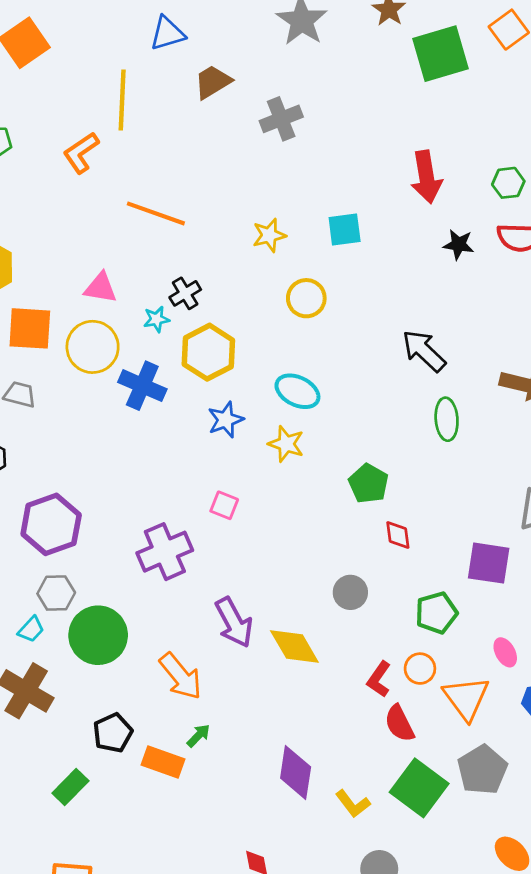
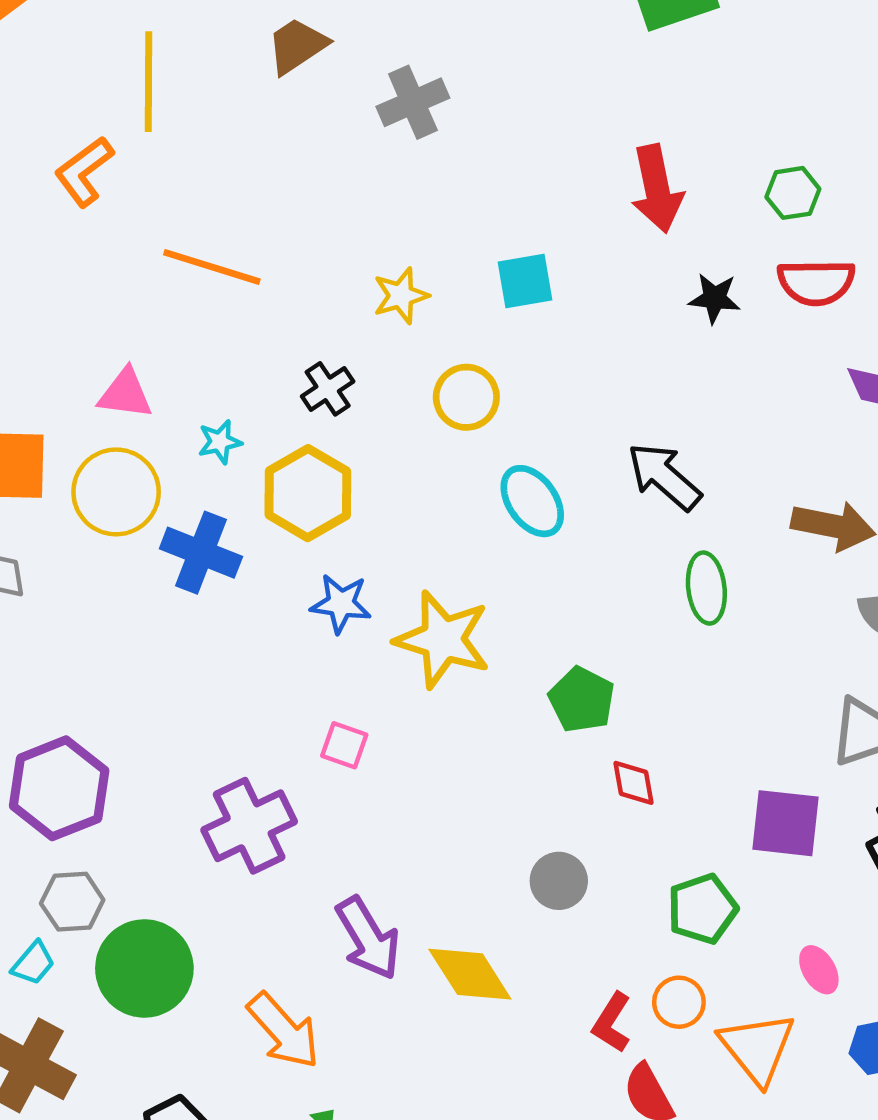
black cross: (185, 293) -> (328, 389), moved
cyan ellipse: (297, 391) -> (532, 501), moved, turned 30
blue star: (226, 420) -> (341, 604), turned 30
yellow star: (286, 444) -> (443, 639), size x1.6

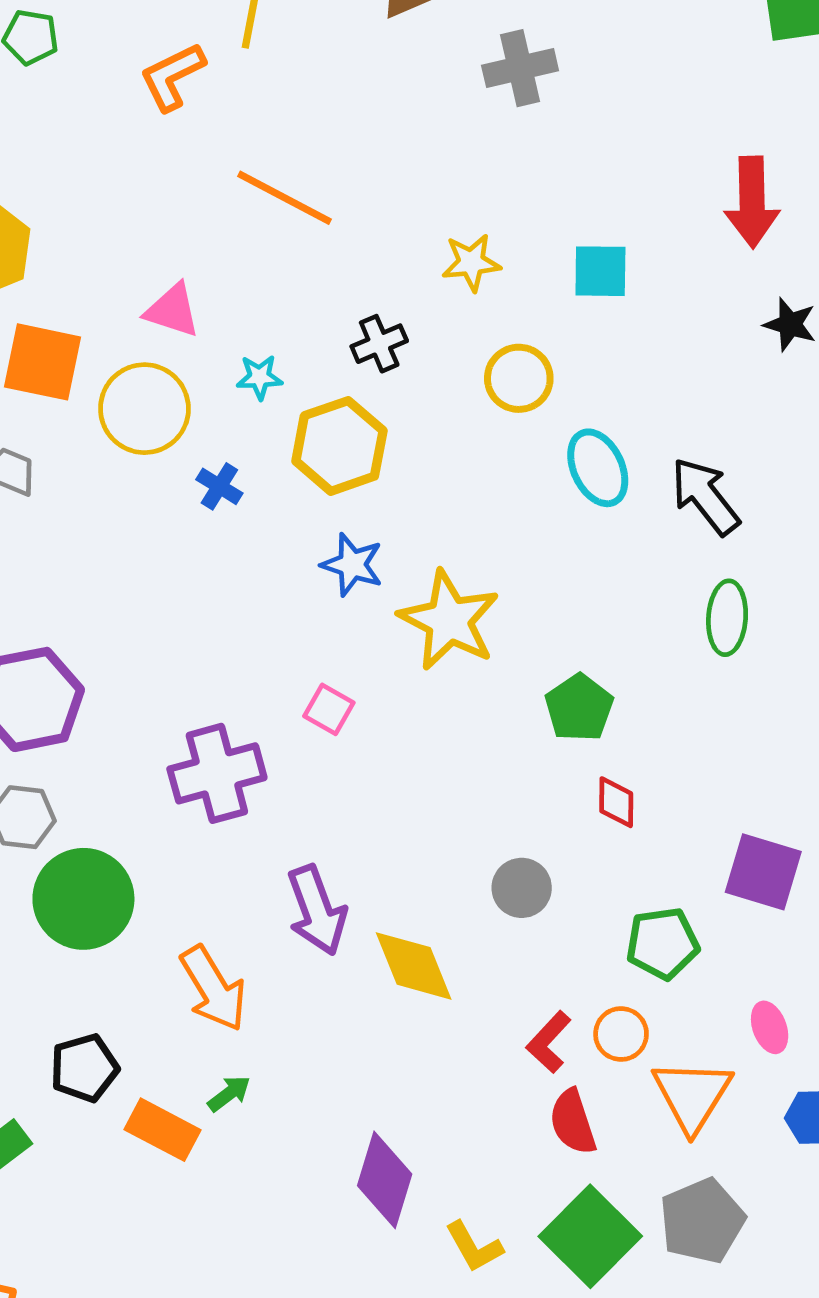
cyan ellipse: (532, 501) -> (598, 468), moved
blue cross: (201, 553) -> (219, 486), size x0.6

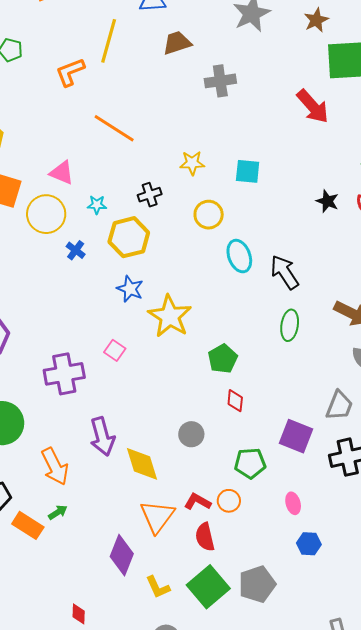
red arrow: (752, 202) -> (313, 106), moved, turned -45
red L-shape: (549, 1042) -> (197, 502), turned 72
orange triangle: (692, 1095) -> (157, 516), moved

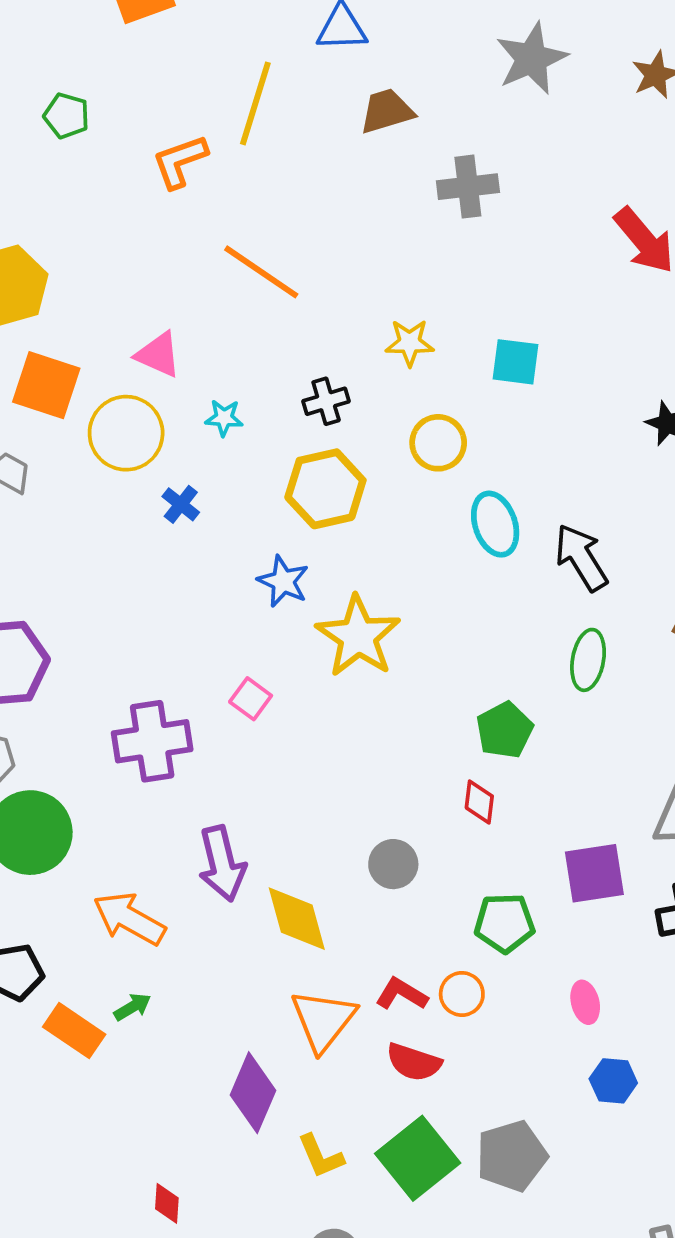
yellow hexagon: (129, 237) -> (325, 489), moved
green pentagon: (223, 359) -> (505, 730), moved
purple square: (296, 436) -> (594, 873), turned -32
orange arrow: (55, 466) -> (129, 919), turned 144
red semicircle: (205, 537) -> (414, 1062), turned -60

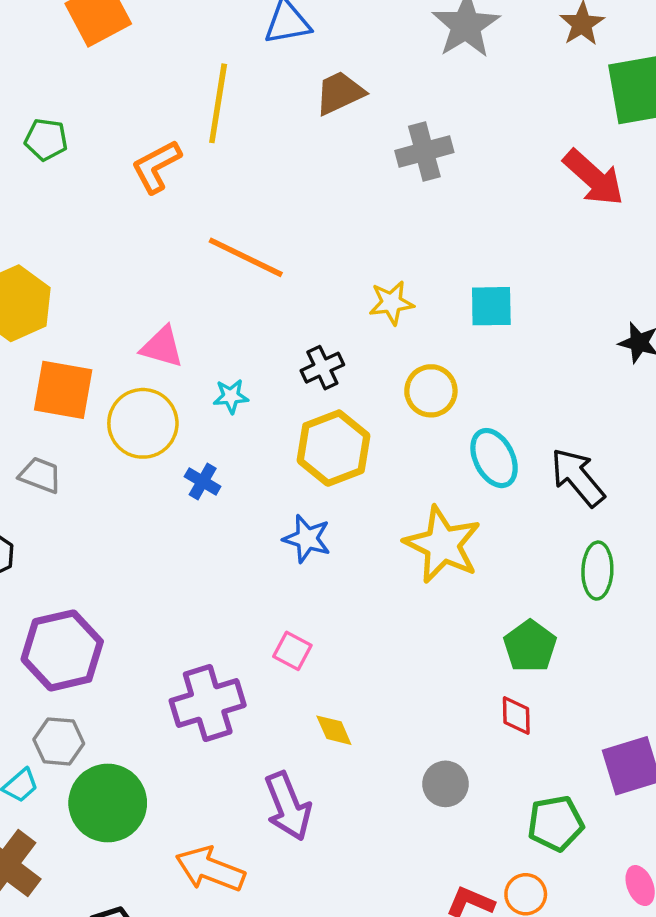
yellow star: (358, 636) -> (443, 545), moved
yellow diamond: (297, 919) -> (334, 730), moved, size x0.6

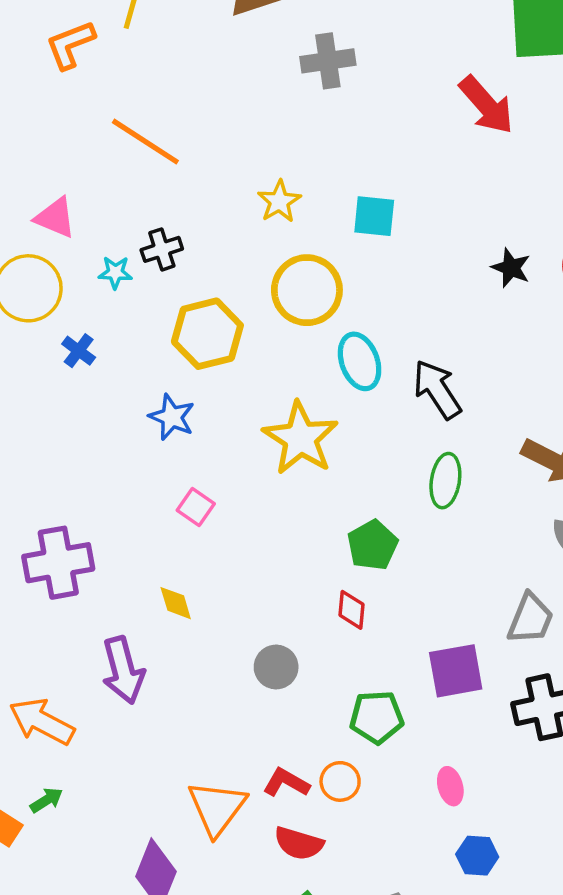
yellow star: (391, 303) -> (279, 201), turned -30
black cross: (322, 368) -> (162, 249), moved
yellow circle: (431, 391) -> (307, 290), size x1.4
pink square: (292, 651) -> (196, 507), moved

